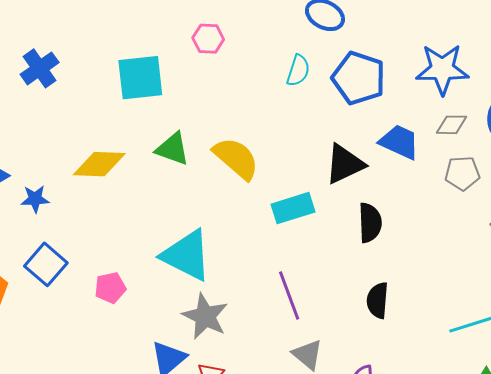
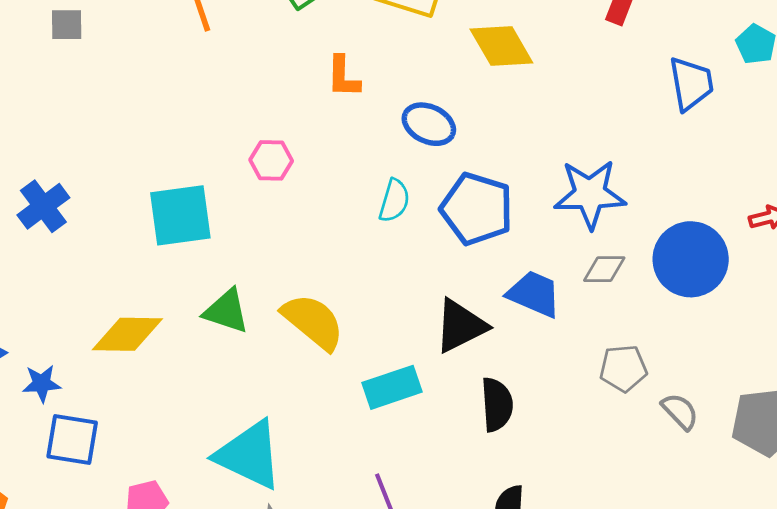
gray pentagon: (462, 173) -> (623, 368), moved
blue square: (46, 264) -> (72, 440), moved, turned -30

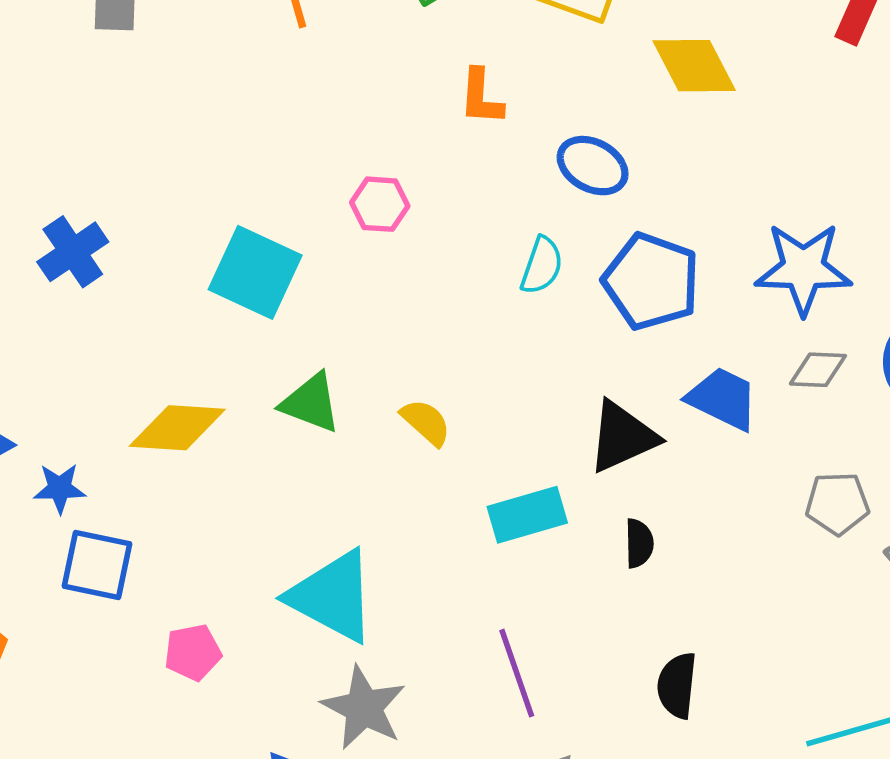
cyan square: (180, 215) -> (255, 272), turned 30
yellow semicircle: (313, 322) -> (426, 422), size x0.6
black semicircle: (497, 405) -> (639, 543), moved, size x0.7

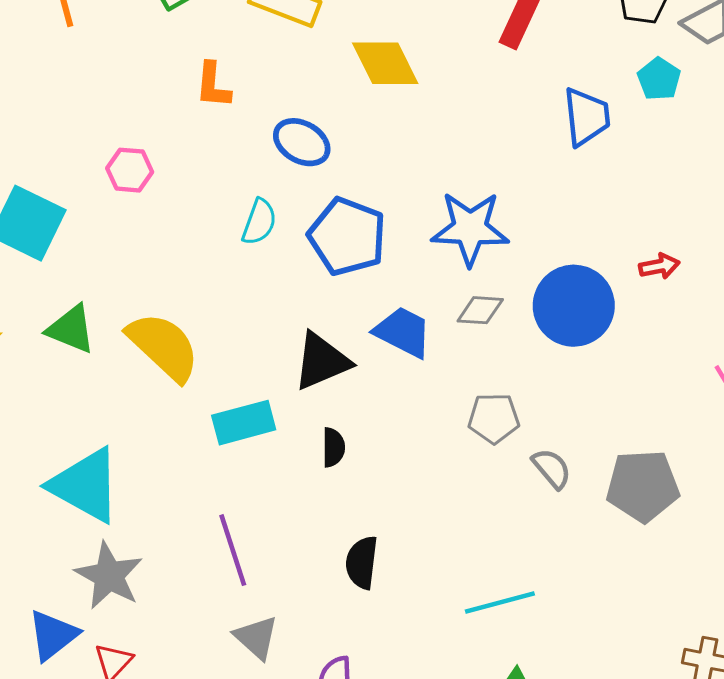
yellow semicircle: (426, 422) -> (163, 346), size x1.8

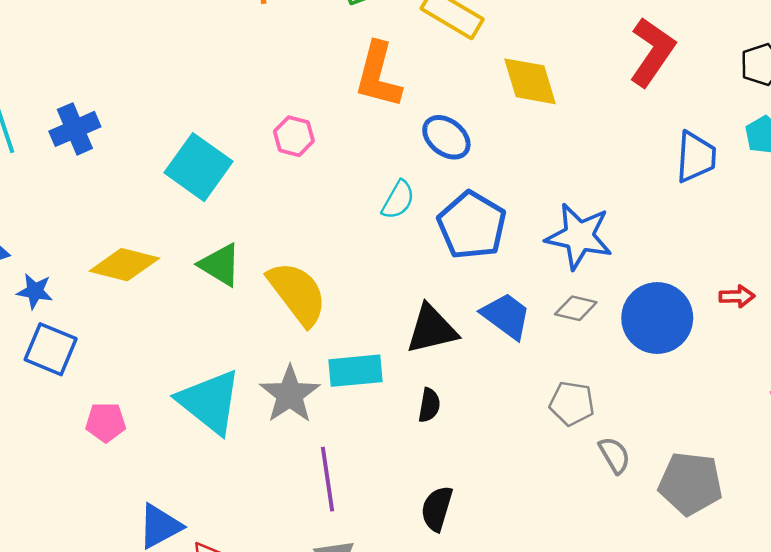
orange L-shape: (213, 85) -> (378, 75), size x1.6
gray star: (109, 576) -> (290, 394), moved

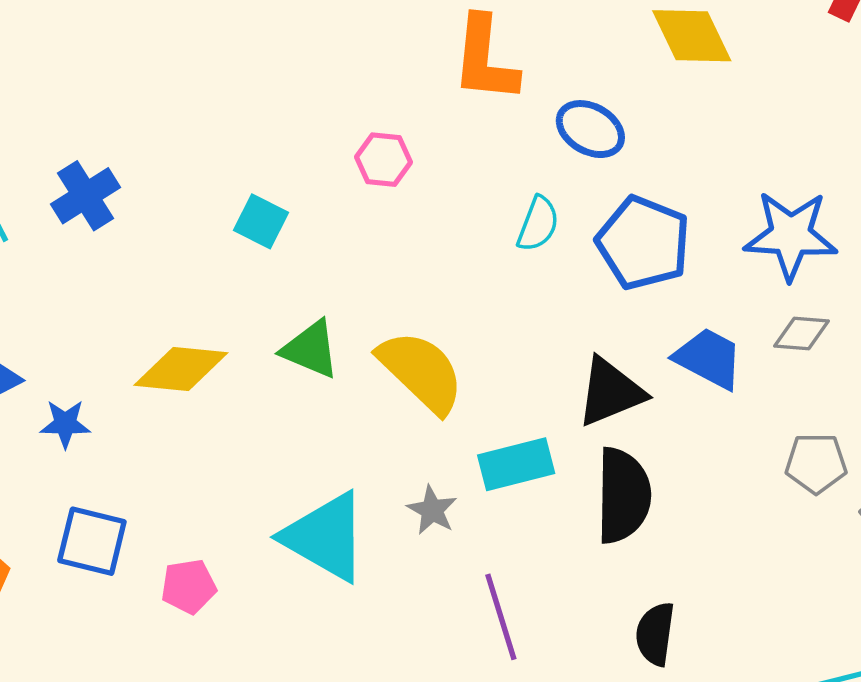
cyan square: (199, 167) -> (261, 221), size x0.6
blue square: (51, 349) -> (92, 541), moved
gray star: (290, 394) -> (432, 510), size x0.6
black semicircle: (429, 405) -> (623, 495), size x2.0

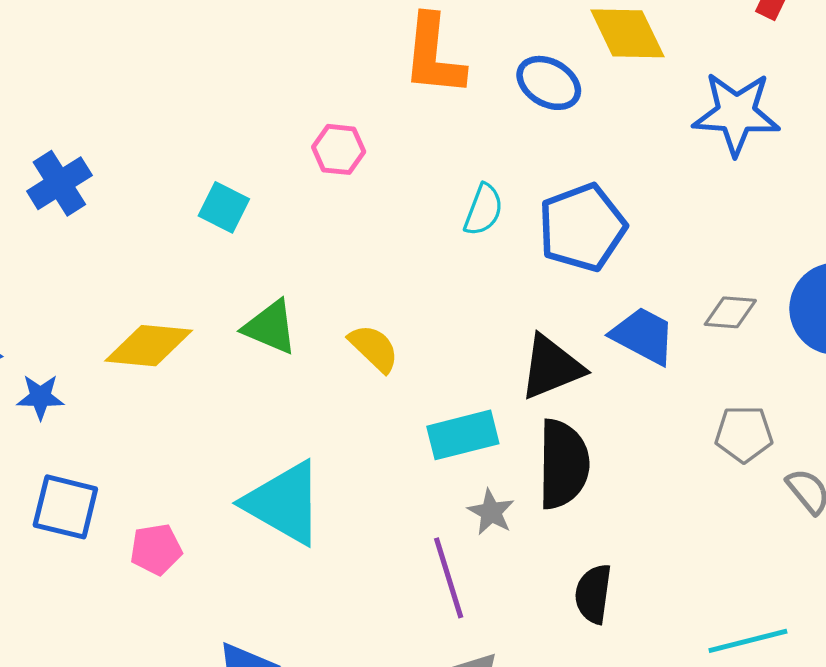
blue ellipse: (590, 129) -> (549, 83), moved
blue star: (791, 235) -> (736, 114), moved
blue pentagon: (643, 243) -> (582, 227), turned 30
yellow semicircle: (421, 372) -> (374, 348), size x0.6
gray star: (432, 510) -> (491, 512), moved

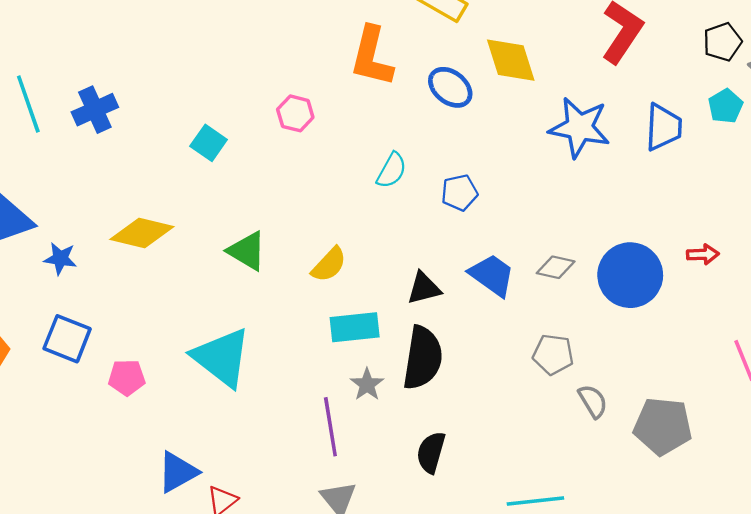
blue pentagon: (582, 227) -> (459, 193), size x0.6
green triangle: (270, 327) -> (247, 251), moved
yellow semicircle: (374, 348) -> (329, 265), moved, turned 81
black triangle: (551, 367) -> (424, 288), size x0.7

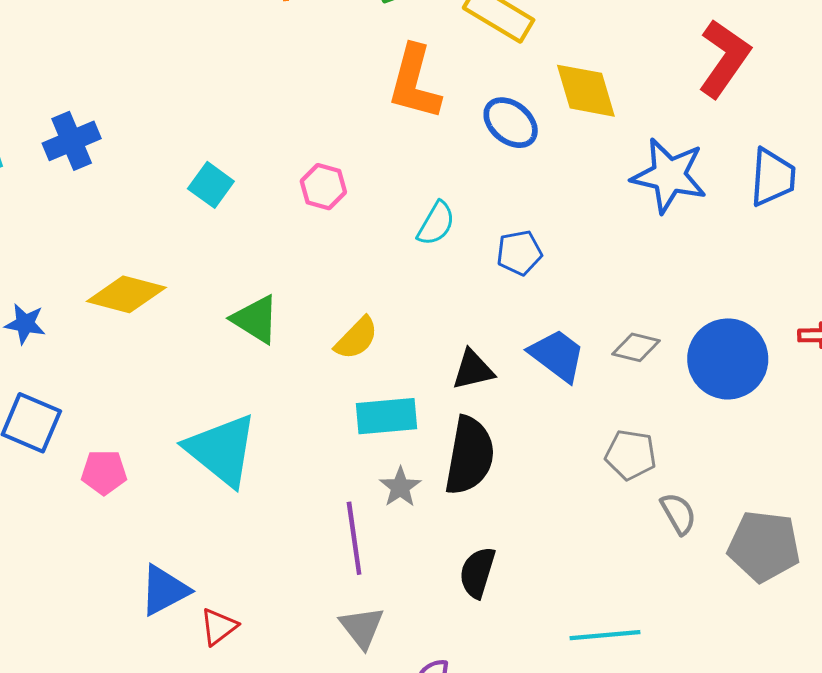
pink hexagon: (295, 113) -> (323, 187), moved

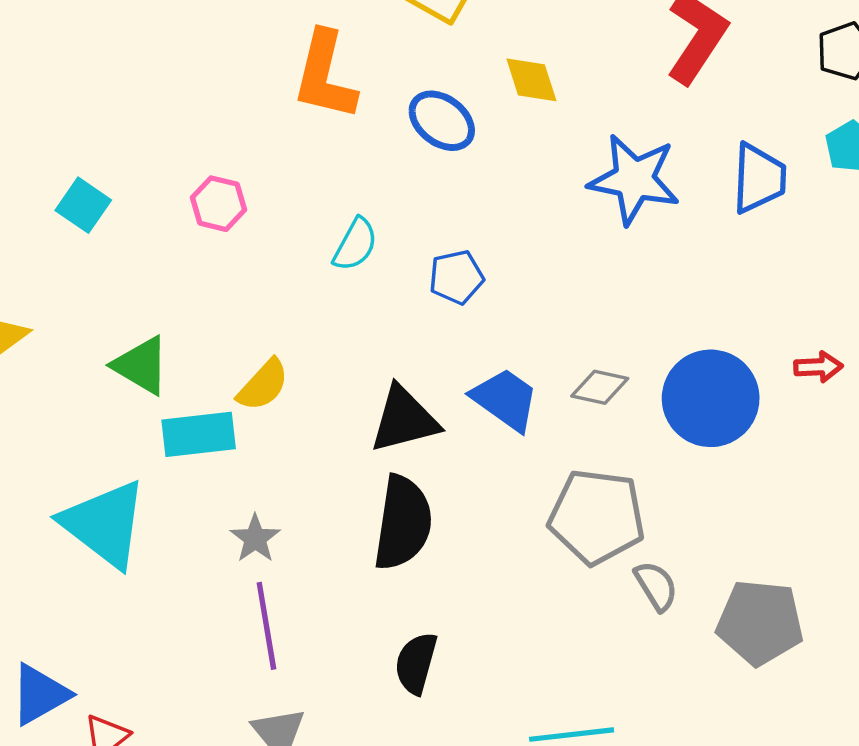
yellow diamond: (586, 91) -> (531, 80), size x0.7
black triangle: (473, 370) -> (404, 419), size x1.4
cyan rectangle: (387, 416) -> (199, 434), moved
gray pentagon: (631, 455) -> (597, 517), size x1.6
gray star: (400, 487) -> (255, 538), moved

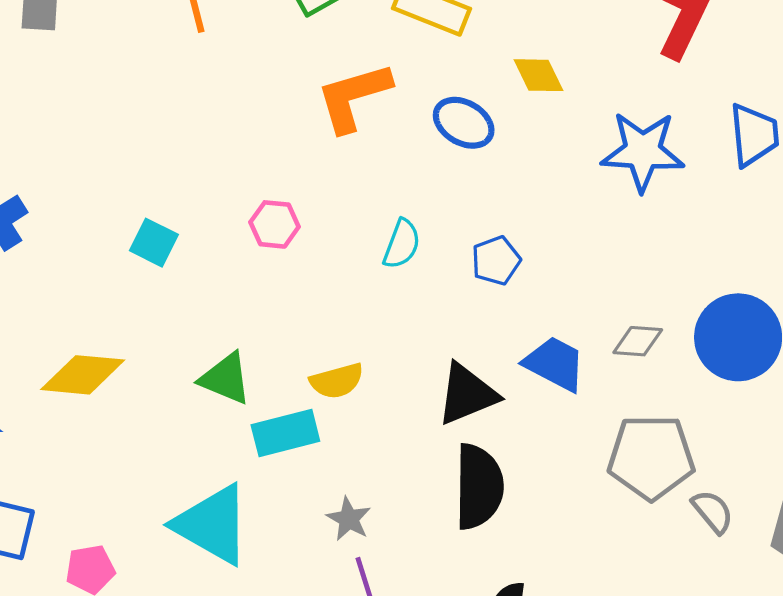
orange L-shape: (325, 76) -> (354, 97), turned 68
yellow semicircle: (263, 385) -> (337, 381), turned 40

